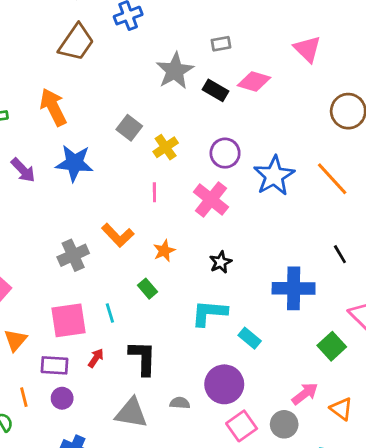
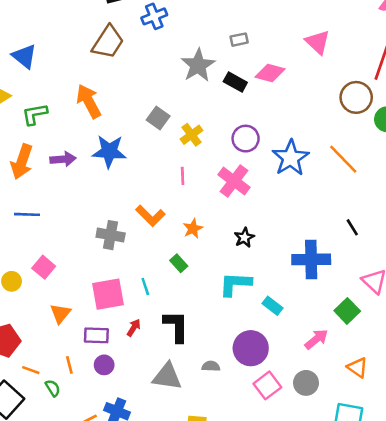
purple arrow: (23, 170) -> (63, 159), turned -50
gray cross: (73, 255) -> (111, 235), turned 36
pink arrow: (305, 394) -> (316, 339), moved

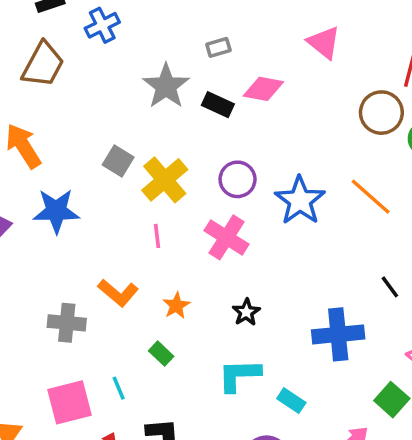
yellow cross: (192, 135) -> (165, 180), size x1.5

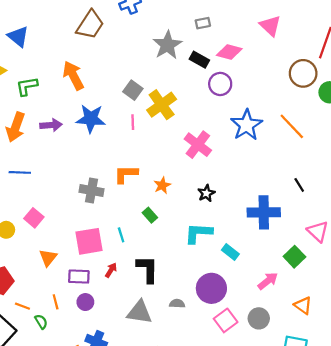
purple circle: (238, 179) -> (220, 84), moved
pink line: (157, 236) -> (133, 122), moved
orange L-shape: (118, 293) -> (126, 174), turned 135

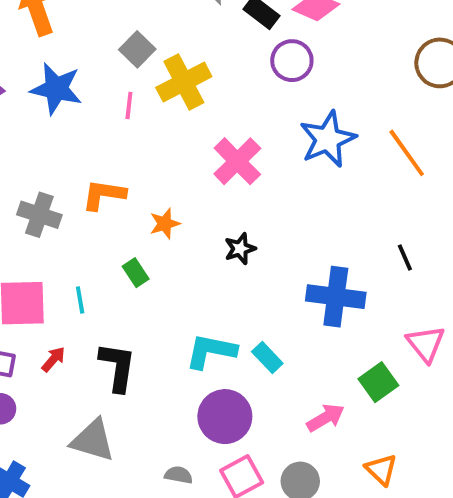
cyan L-shape: (198, 233) -> (211, 351), moved
gray semicircle: (177, 304) -> (179, 475), moved

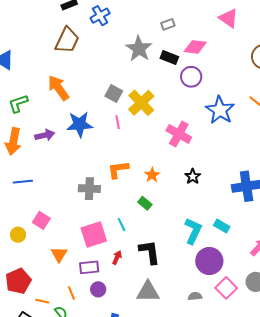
cyan L-shape: (211, 351) -> (193, 231), turned 120

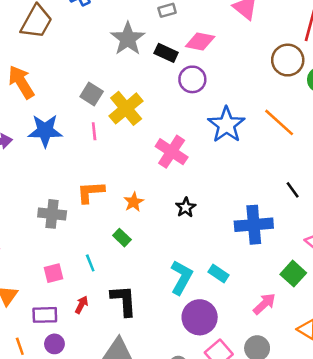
pink square: (94, 234) -> (54, 273), size x0.6

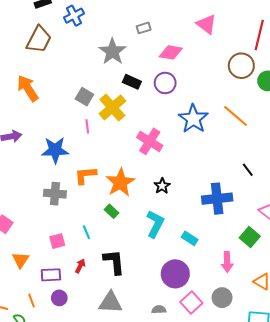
black rectangle: (166, 53) -> (132, 82), moved
blue star: (45, 131) -> (55, 150), moved
orange star: (134, 202) -> (120, 182), size x1.8
cyan L-shape: (181, 277) -> (155, 224), moved
pink arrow: (264, 304) -> (227, 262), turned 132

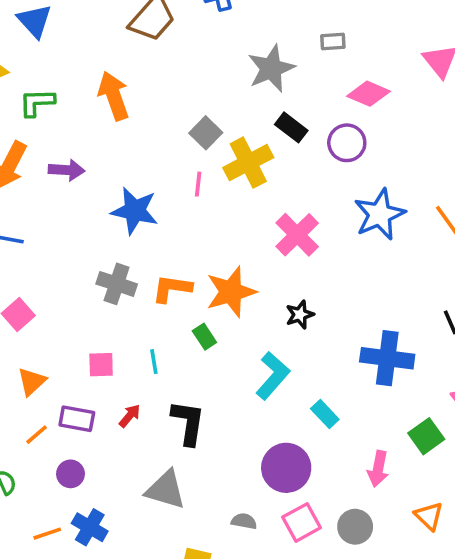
orange L-shape: (85, 175) -> (172, 288), moved
purple circle: (59, 298) -> (70, 474), moved
orange line: (31, 300) -> (37, 435), moved, turned 56

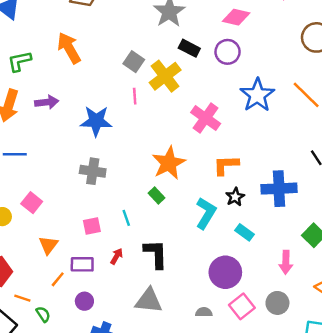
orange L-shape: (172, 288) -> (226, 165), moved
black star: (300, 315) -> (235, 197), moved

